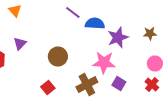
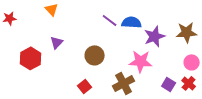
purple line: (73, 12) -> (110, 20), moved
brown star: (150, 34) -> (187, 32), size x1.5
purple square: (119, 84) -> (169, 84), moved

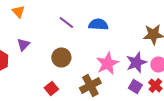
purple line: (110, 20) -> (66, 22), moved
purple star: (155, 36) -> (136, 62), moved
pink star: (141, 61) -> (107, 64), turned -30

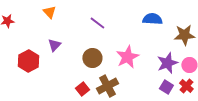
blue semicircle: (98, 24) -> (152, 19), moved
pink star: (107, 64) -> (127, 57), moved
brown cross: (90, 86) -> (107, 86), moved

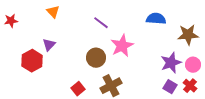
purple triangle: (54, 45) -> (49, 45), moved
pink star: (127, 57) -> (122, 46), moved
red square: (82, 89) -> (78, 89), moved

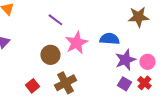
blue semicircle: (156, 19) -> (109, 39), moved
brown star: (188, 35) -> (138, 17), moved

